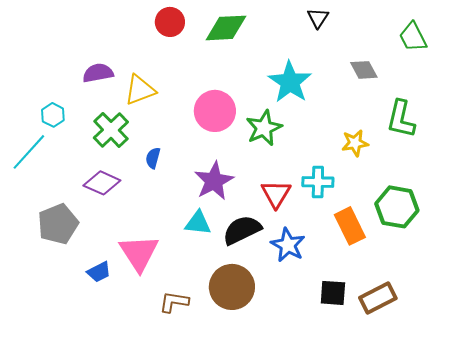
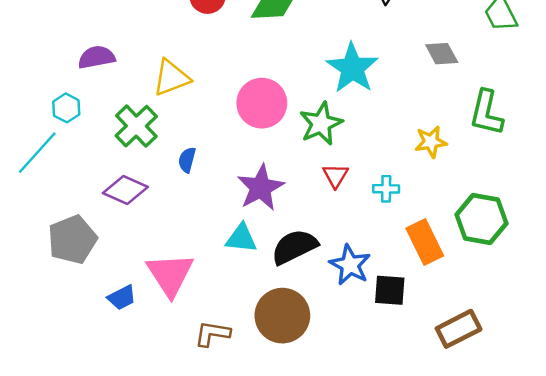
purple semicircle: (98, 73) -> (96, 57), moved
cyan cross: (318, 182) -> (386, 189), size x0.7
red triangle: (276, 194) -> (335, 176), moved, size x0.7
black square: (333, 293) -> (390, 290), moved

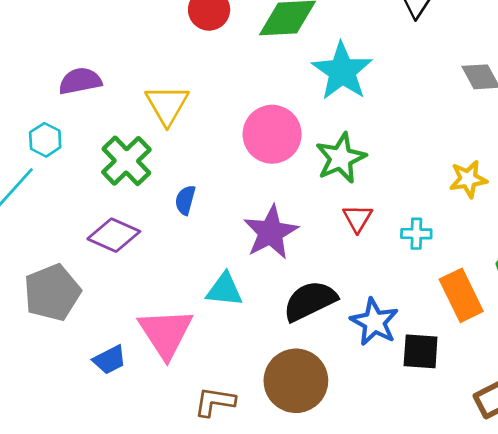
cyan star: (352, 68) -> (342, 71), moved
yellow triangle: (171, 78) -> (167, 105), turned -39
cyan triangle: (241, 238) -> (224, 290), moved

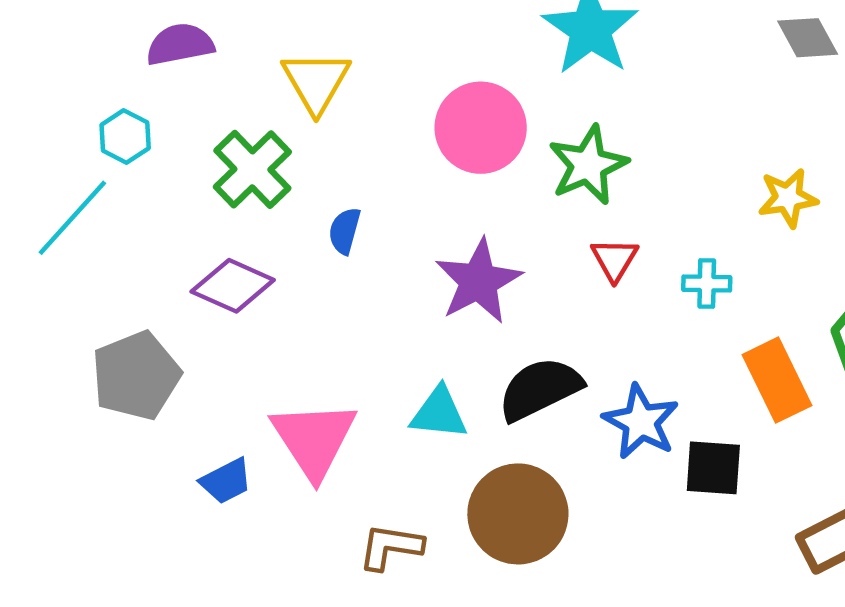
cyan triangle: (224, 290) -> (439, 413), moved

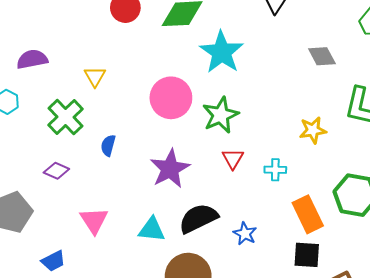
yellow triangle: (316, 82) -> (95, 77), size x0.7
purple diamond: (233, 286) -> (56, 171), size x0.7
blue star: (641, 422) -> (245, 234), size x0.7
pink triangle: (314, 439) -> (94, 220), moved, size x0.7
black square: (713, 468) -> (307, 255), moved

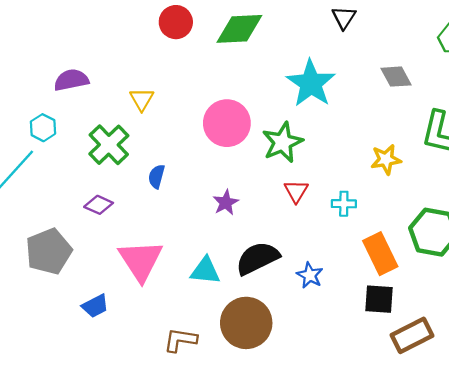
cyan star: (222, 52) -> (311, 83), moved
purple star: (170, 169) -> (226, 203), size x0.6
pink triangle: (94, 220) -> (141, 260), size x1.4

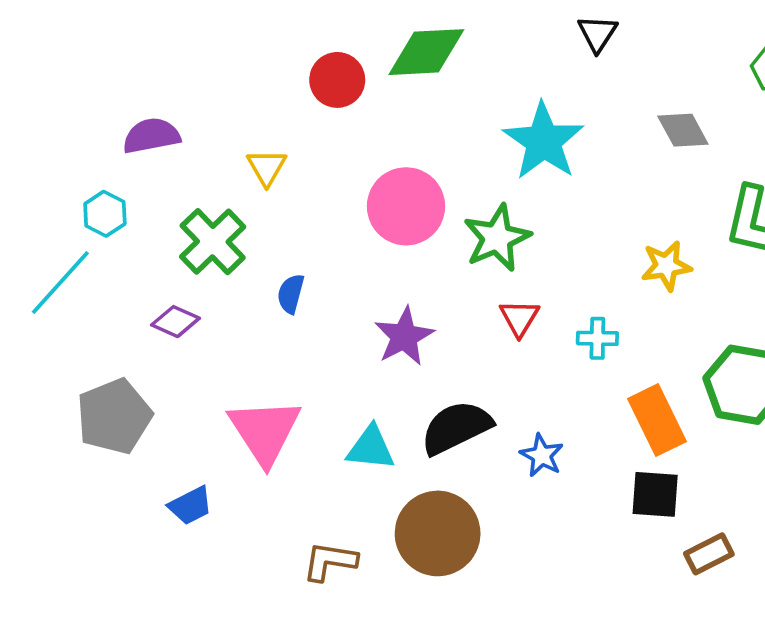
red circle: (176, 22) -> (337, 80), moved
purple star: (226, 203) -> (404, 336), size x1.4
purple diamond: (99, 205) -> (176, 322), moved
brown rectangle: (412, 335) -> (709, 554), size x0.7

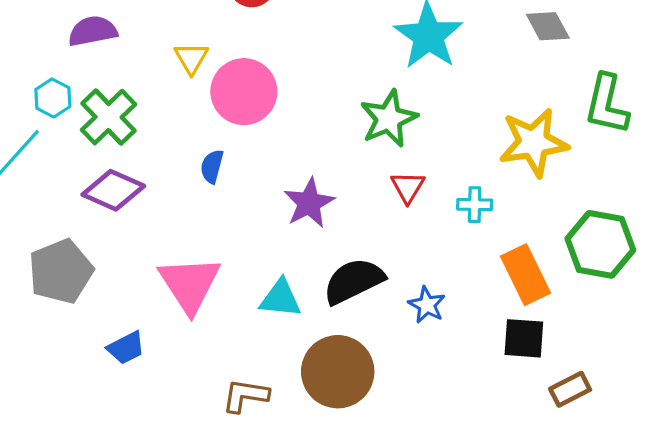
pink circle: (406, 206) -> (244, 92), moved
green cross: (213, 242) -> (109, 117), moved
yellow star: (666, 266) -> (533, 143), size x1.6
purple diamond: (176, 322) -> (113, 190), size x1.5

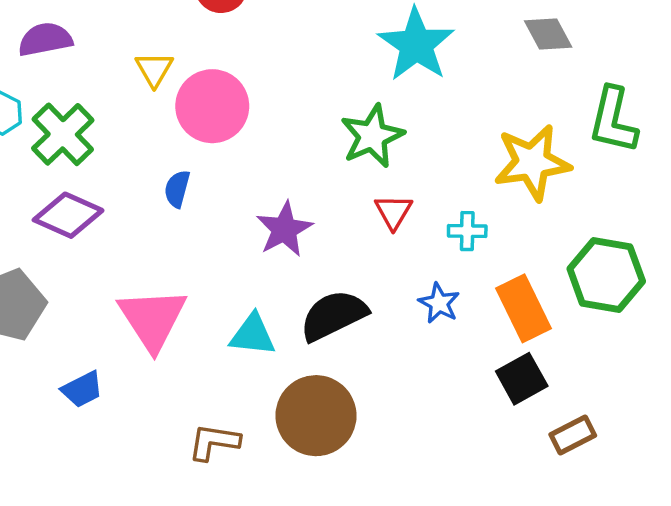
blue star: (427, 305) -> (439, 303), moved
black square: (524, 338) -> (522, 379), turned -33

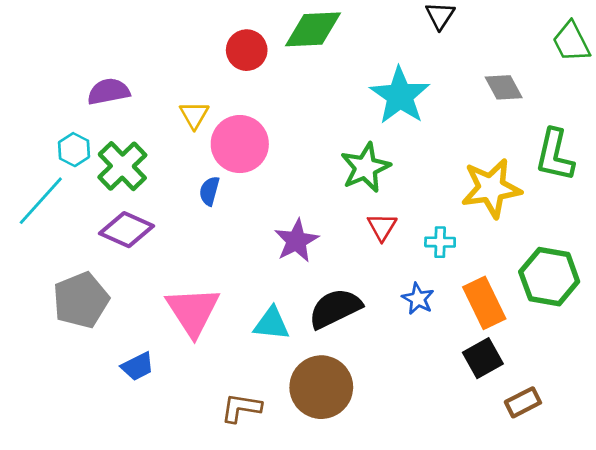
blue semicircle: (177, 189) -> (209, 191), moved

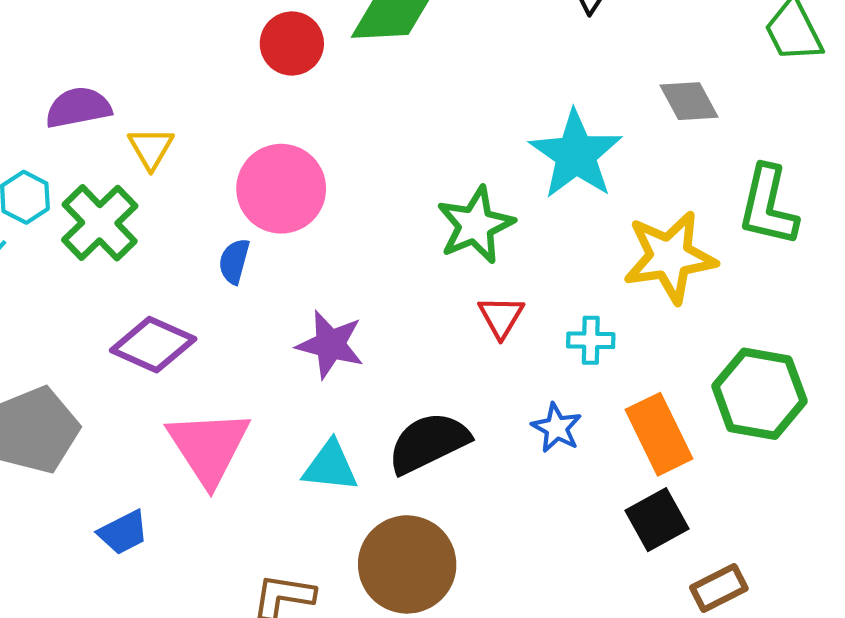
cyan star: (400, 96) -> (576, 155), moved
yellow triangle: (194, 115) -> (151, 148), moved
purple diamond: (126, 230) -> (153, 345), moved
purple star: (296, 241) -> (330, 345), moved, turned -30

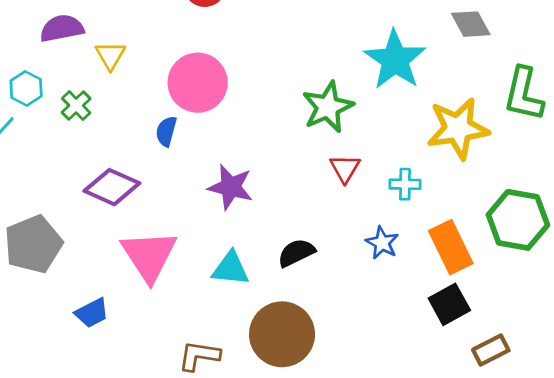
green cross: (100, 223) -> (76, 106), size x0.6
black semicircle: (428, 443) -> (296, 253), size x0.7

